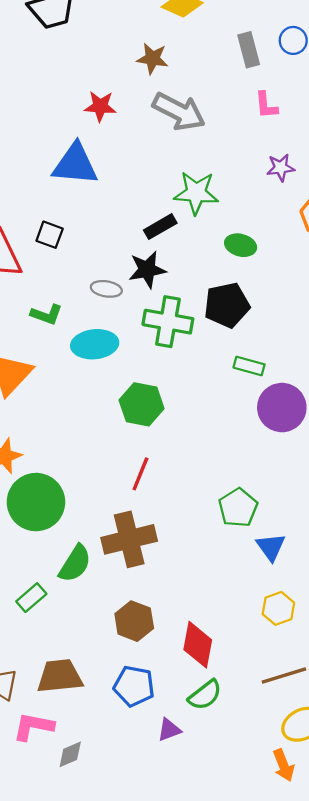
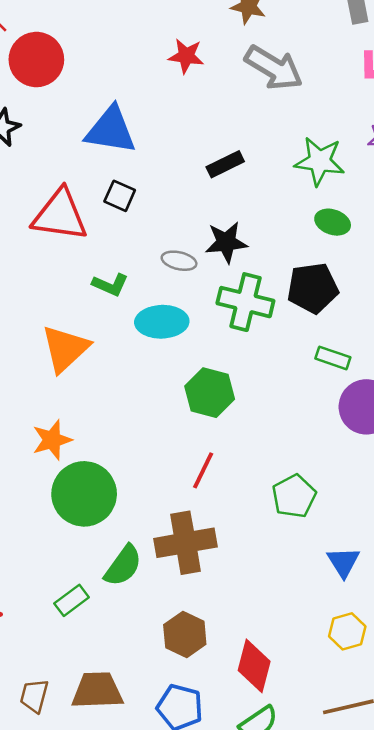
blue triangle: (75, 164) -> (111, 130), moved
green star: (196, 193) -> (320, 161), moved
black rectangle: (160, 227) -> (225, 164), moved
green pentagon: (238, 508) -> (294, 496), moved

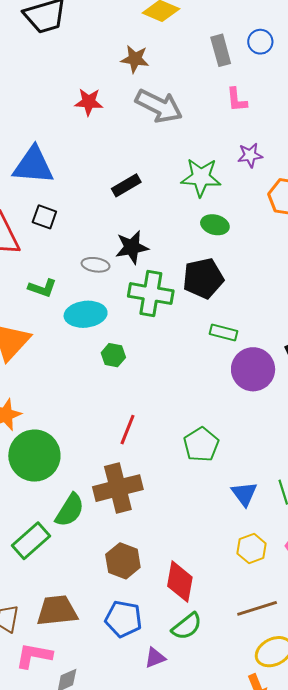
green hexagon: (210, 393) -> (113, 355), moved, size x0.6
green rectangle: (72, 600) -> (31, 541), size x1.4

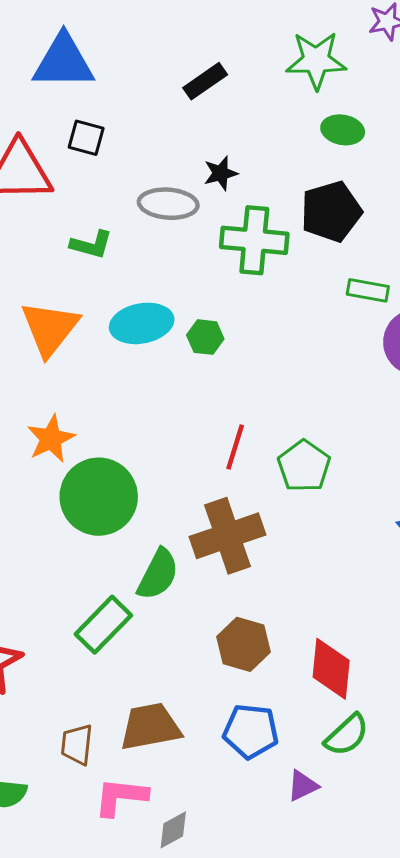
black star: (132, 247) -> (221, 173), size x0.7
gray ellipse: (96, 265) -> (168, 204), size x1.4
cyan ellipse: (86, 314) -> (142, 323), moved
green pentagon: (201, 445) -> (304, 466), moved

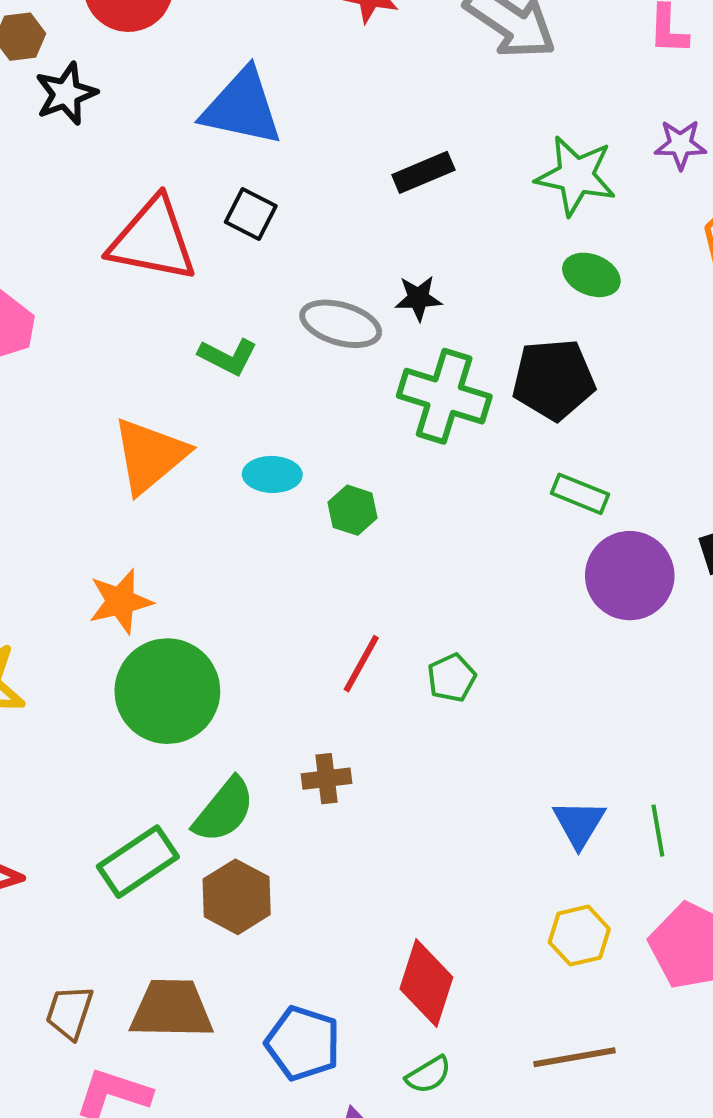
cyan ellipse: (142, 323) -> (272, 474), size x0.7
green pentagon: (304, 466) -> (452, 678), moved, size x0.7
brown cross: (227, 536) -> (327, 779), size x0.5
brown hexagon: (243, 644) -> (237, 897), moved
green semicircle: (347, 735) -> (428, 1075), size x0.7

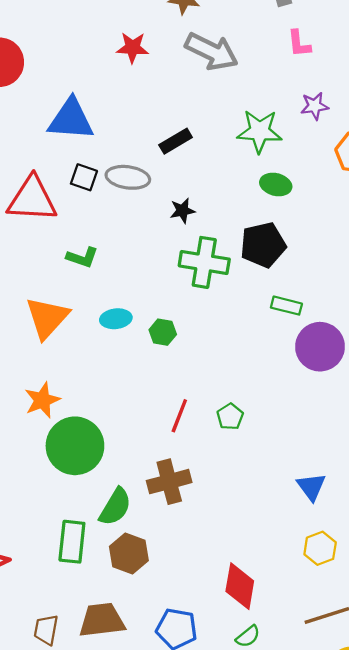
gray ellipse: (341, 324) -> (128, 177), moved
brown cross: (327, 779) -> (169, 482), size x1.6
green rectangle: (138, 862) -> (72, 542), turned -42

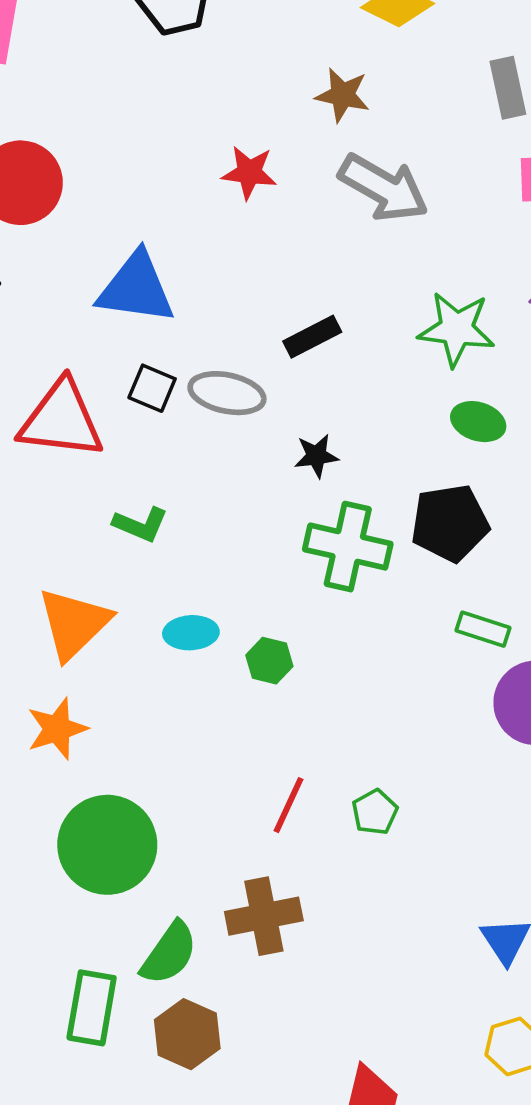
orange star: (42, 400) -> (57, 729), moved

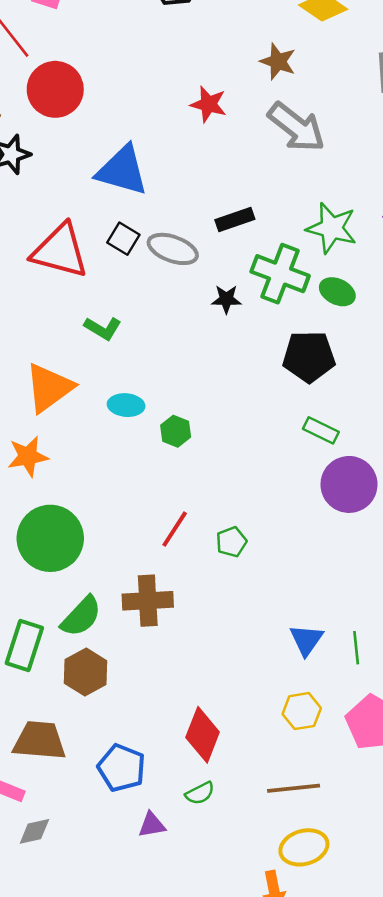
green cross: (348, 547) -> (280, 274), moved

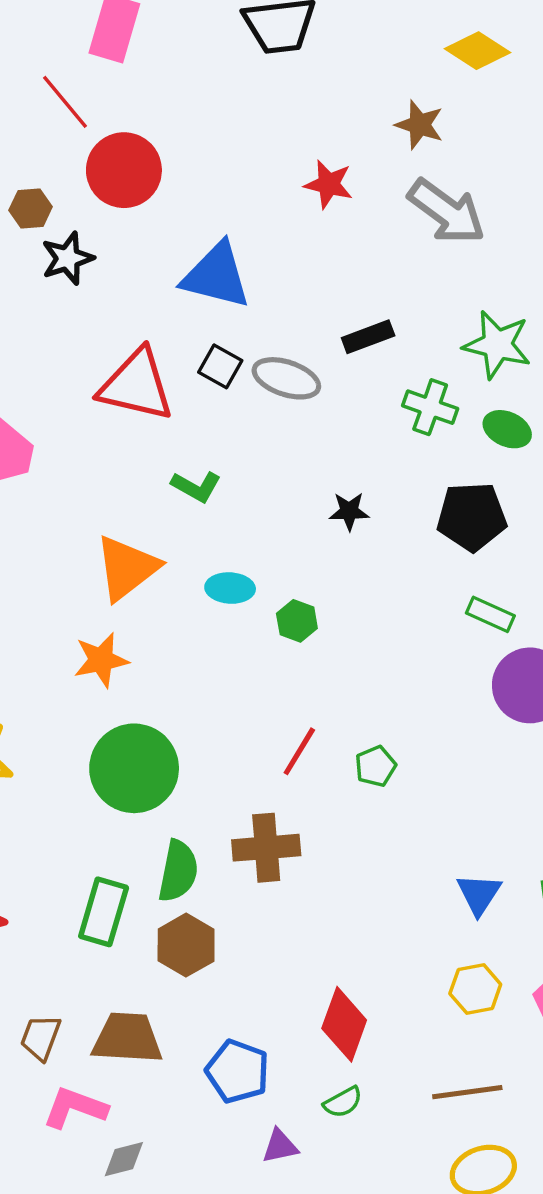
green cross: (280, 274) -> (430, 407), size x0.7
black star: (226, 299) -> (349, 511), moved
green semicircle: (81, 616) -> (178, 871), turned -30

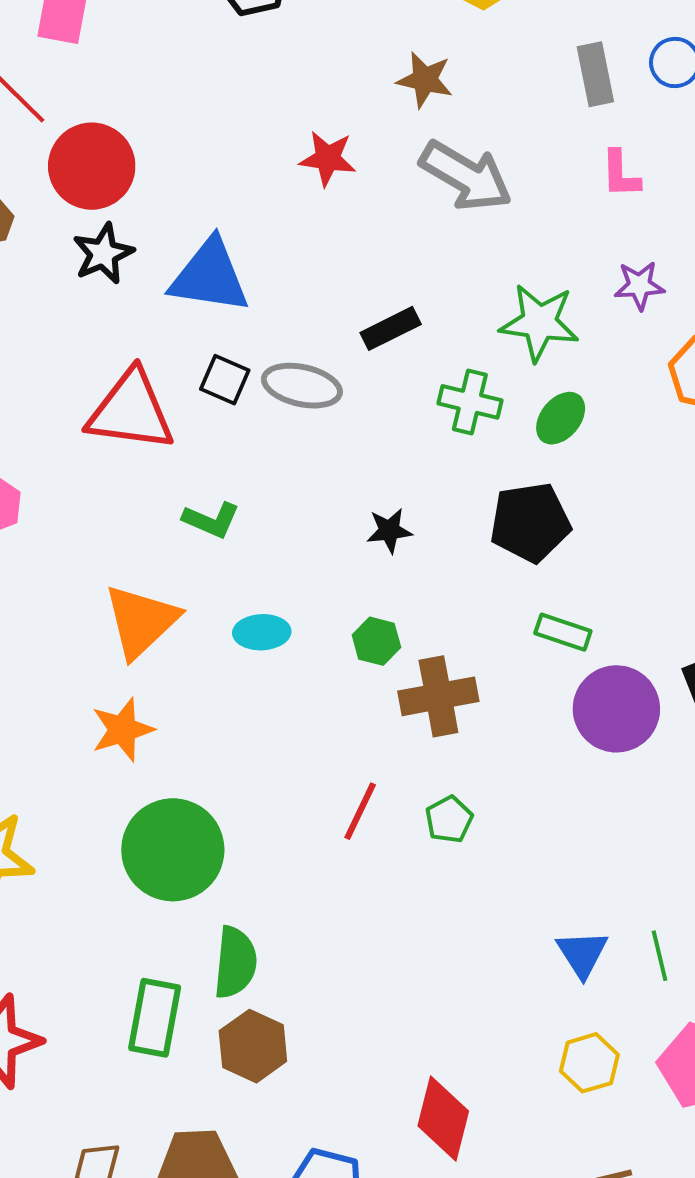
black star: (68, 258) -> (103, 254), moved
green ellipse: (507, 429) -> (561, 418), turned -69
green hexagon: (297, 621) -> (376, 641), moved
brown cross: (266, 848) -> (438, 696), moved

